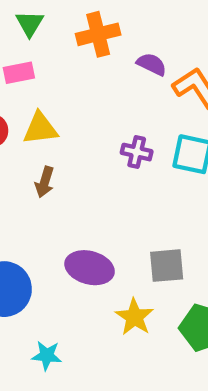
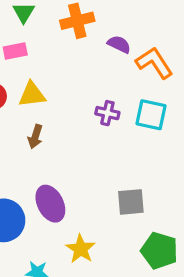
purple ellipse: (90, 268) -> (50, 204), moved, turned 48
yellow star: (135, 317) -> (81, 249), moved

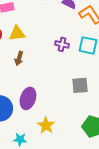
gray square: (131, 202) -> (80, 85), moved
purple ellipse: (50, 204) -> (28, 98), turned 45

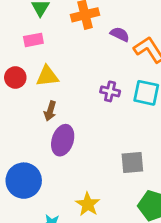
gray square: (80, 85) -> (132, 162), moved
purple ellipse: (28, 98) -> (63, 140), moved

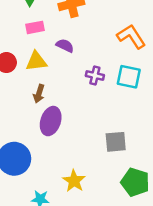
purple semicircle: (120, 34) -> (65, 46), moved
pink rectangle: (33, 40) -> (35, 27), moved

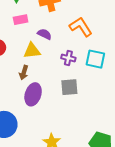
orange L-shape: (131, 37) -> (81, 27), moved
yellow triangle: (36, 61) -> (32, 51), moved
gray square: (116, 142) -> (69, 87), moved

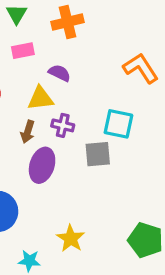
orange L-shape: (81, 27) -> (141, 68), moved
purple cross: (68, 58) -> (63, 125), moved
cyan square: (95, 59) -> (118, 124), moved

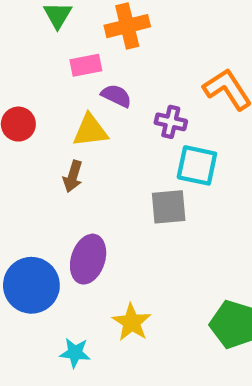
pink rectangle: (23, 51) -> (86, 65), moved
purple cross: (63, 125) -> (171, 122), moved
purple ellipse: (42, 165) -> (88, 259), moved

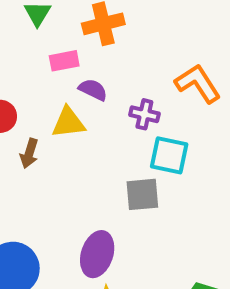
brown arrow: (73, 176) -> (29, 153), moved
purple ellipse: (88, 259) -> (97, 254), moved

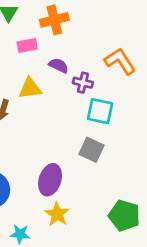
purple semicircle: (93, 90) -> (59, 65), moved
gray square: (142, 194) -> (91, 150), moved, turned 30

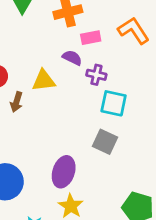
pink rectangle: (27, 46) -> (91, 38), moved
orange L-shape: (120, 61) -> (133, 31), moved

